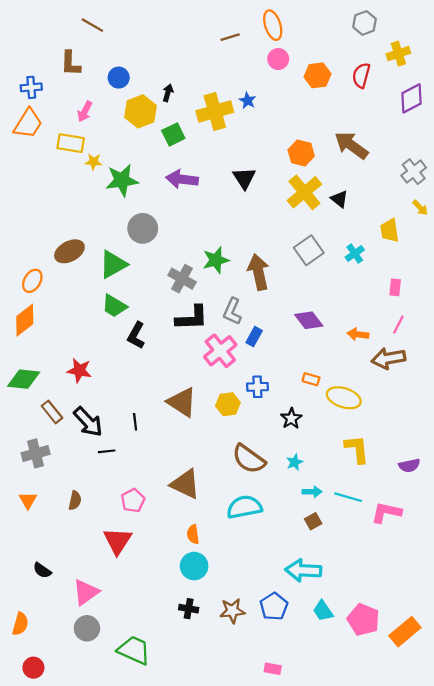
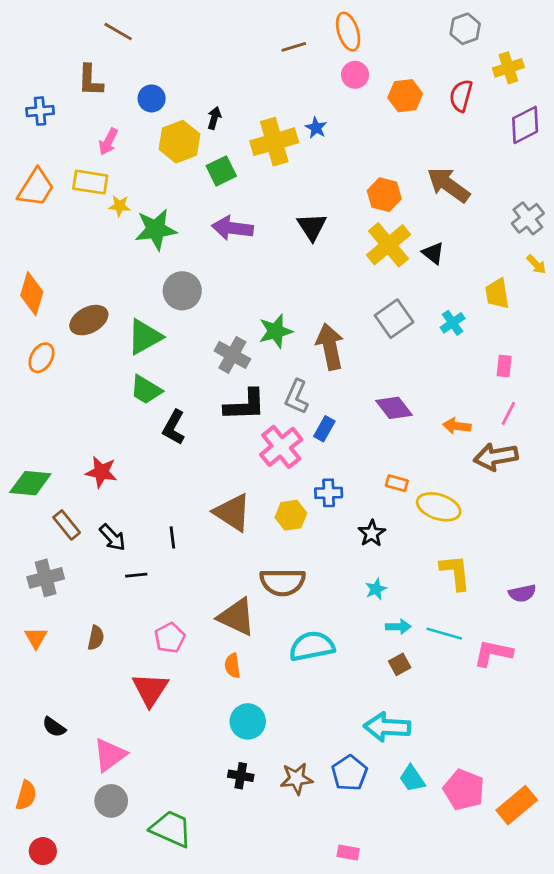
orange trapezoid: (28, 123) -> (36, 188), moved
orange diamond: (25, 320) -> (32, 294), moved, turned -36
black arrow: (88, 422) -> (113, 537), size x0.7
brown semicircle: (249, 459) -> (283, 582), moved, turned -36
orange semicircle: (193, 534) -> (232, 666), moved

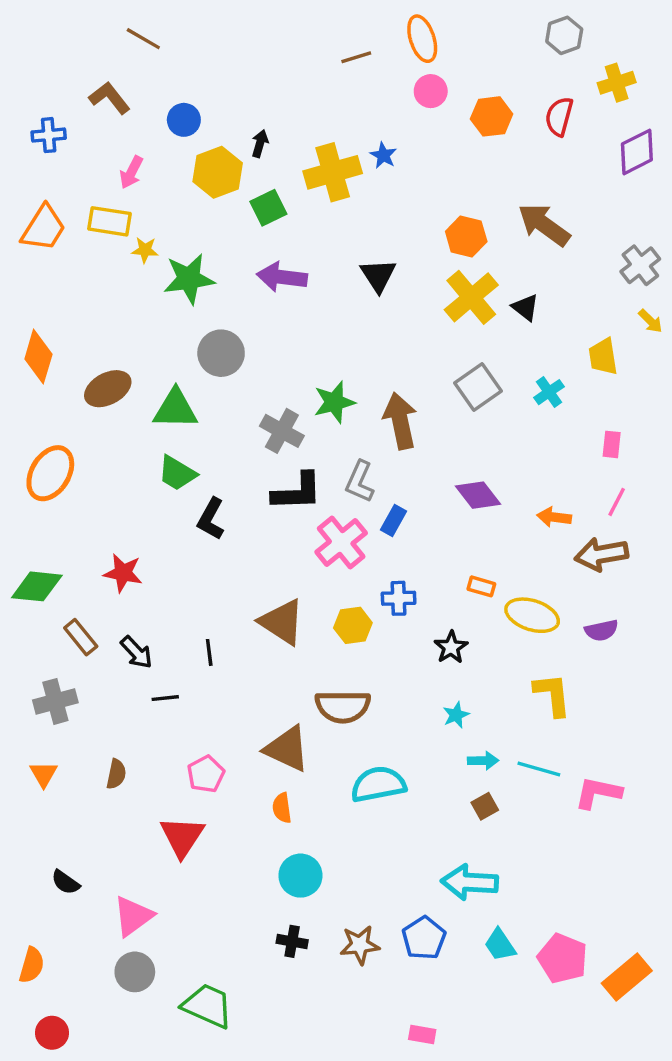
brown L-shape: (90, 80) -> (109, 98), turned 140
green triangle: (145, 337) -> (175, 409), turned 30
orange ellipse: (41, 358) -> (50, 473), moved, size x1.5
purple semicircle: (522, 593) -> (601, 630), moved

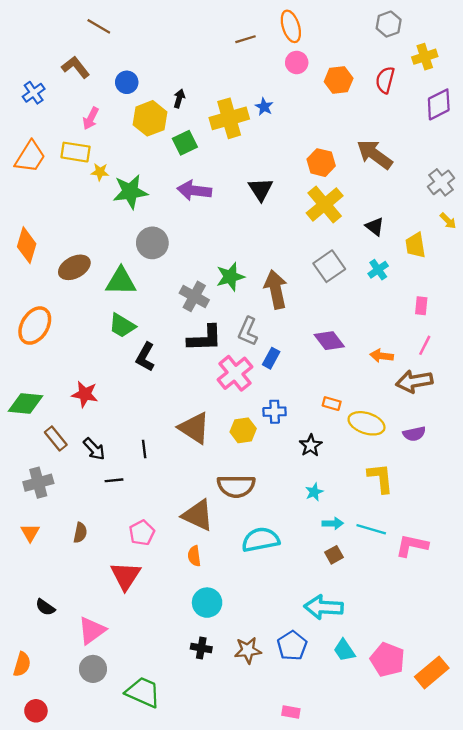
blue cross: (49, 135) -> (34, 93), turned -30
black triangle: (525, 308) -> (375, 227), moved

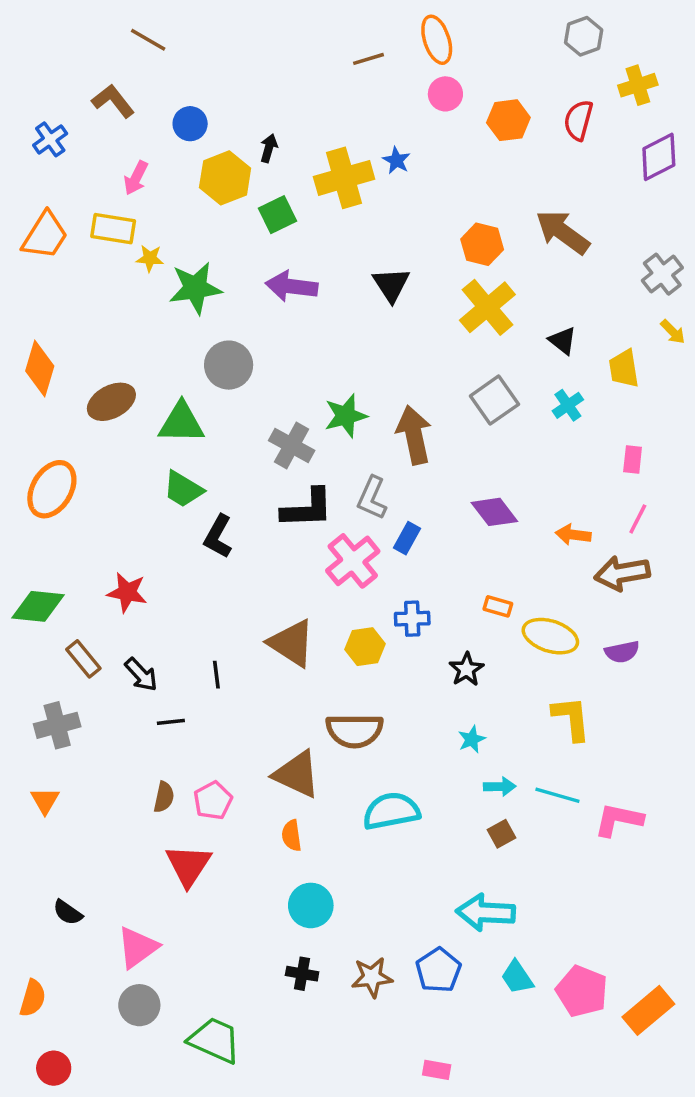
brown semicircle: (80, 533) -> (164, 797), moved

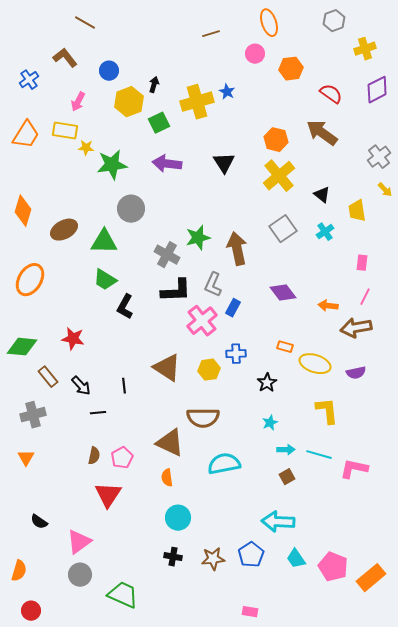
orange ellipse: (437, 40) -> (269, 23), moved
red semicircle: (578, 120) -> (331, 94), moved, turned 110

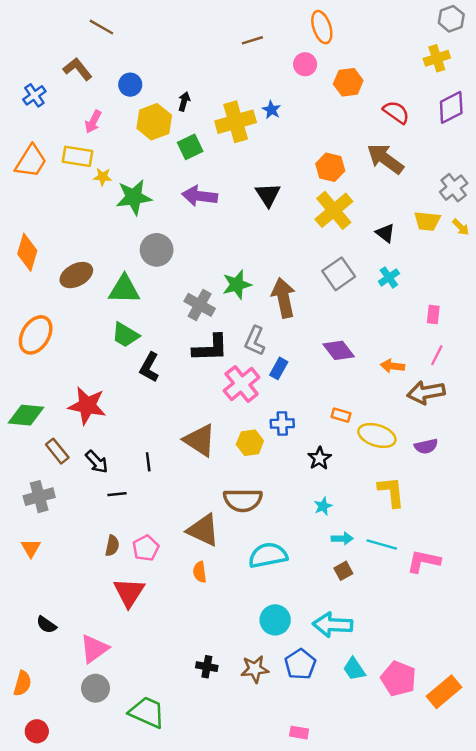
gray hexagon: (334, 21) -> (451, 19), moved
yellow trapezoid: (357, 211) -> (427, 221), moved, turned -75
red star: (73, 339) -> (87, 406), size x1.4
cyan circle: (178, 518) -> (275, 620), moved

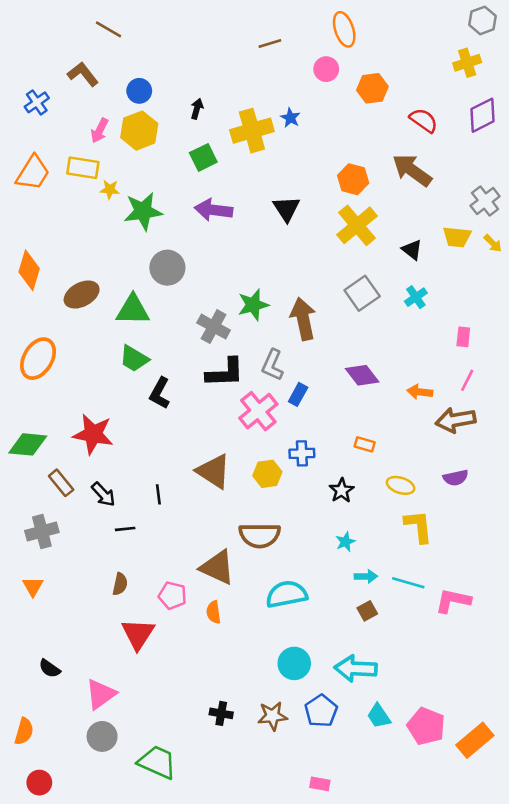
yellow hexagon: (154, 122) -> (139, 131), moved
yellow ellipse: (377, 435) -> (401, 485), moved, size x0.7
pink pentagon: (146, 548) -> (173, 596), moved, turned -30

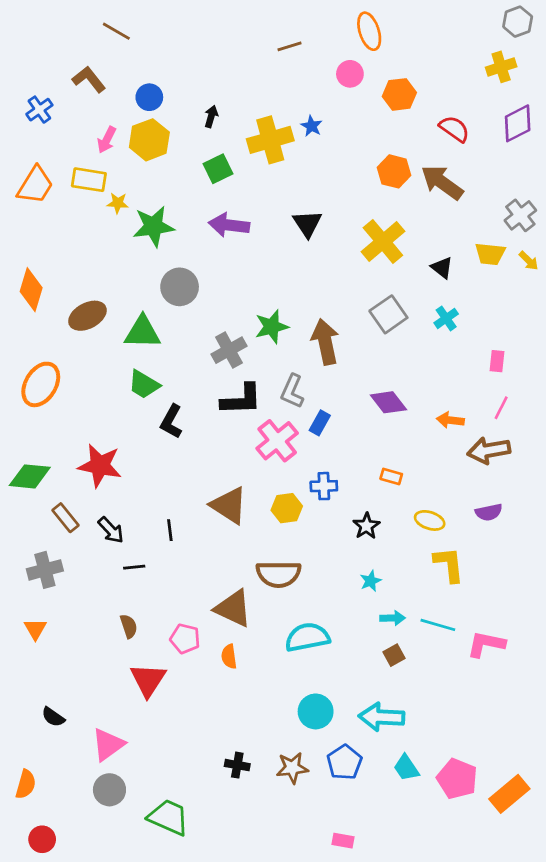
orange hexagon: (353, 179) -> (394, 171), moved
gray cross: (214, 327) -> (229, 350), turned 32
brown semicircle: (120, 584) -> (129, 626), turned -30

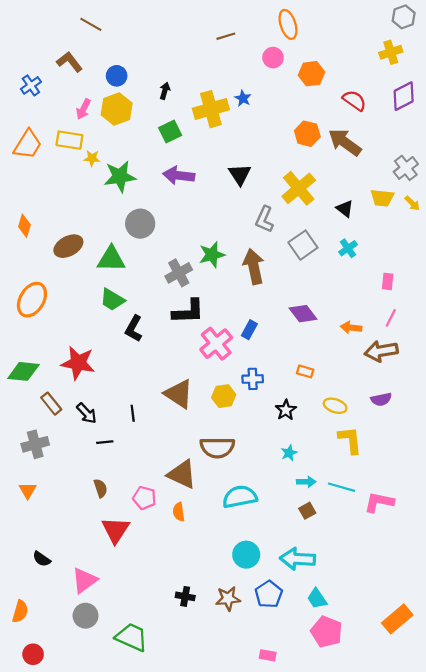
orange diamond: (31, 290) -> (24, 226), size x0.7
gray L-shape: (292, 391) -> (264, 219), moved
pink pentagon: (457, 779) -> (327, 632), moved

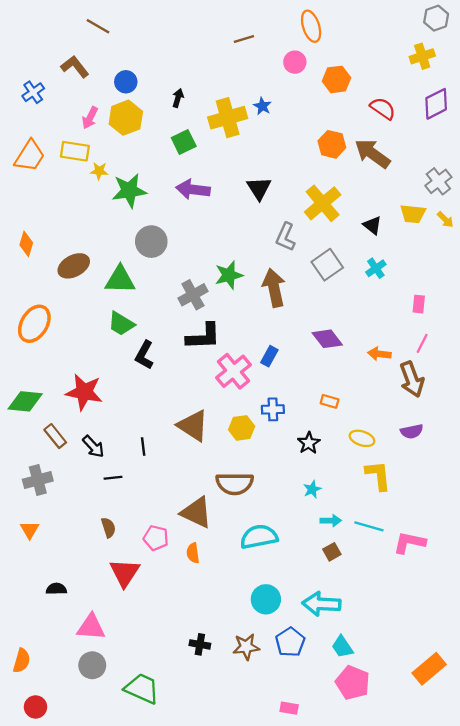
brown arrow: (381, 351) -> (412, 379), turned -100
black semicircle: (42, 559) -> (56, 589), moved, turned 144
pink triangle: (84, 580) -> (91, 627), turned 40

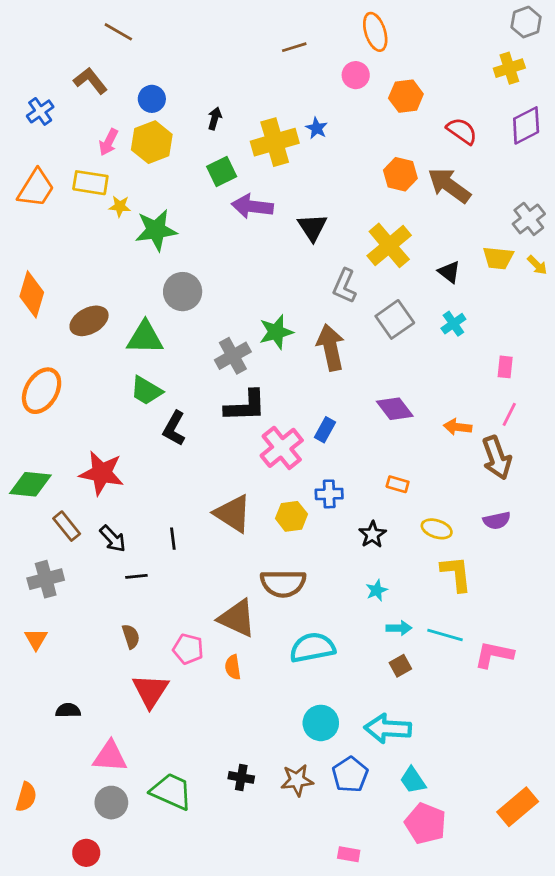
purple arrow: (193, 189) -> (252, 206), moved
orange diamond: (26, 244) -> (32, 294), size x1.5
green trapezoid: (142, 688) -> (171, 791), moved
red circle: (36, 707) -> (86, 853), moved

